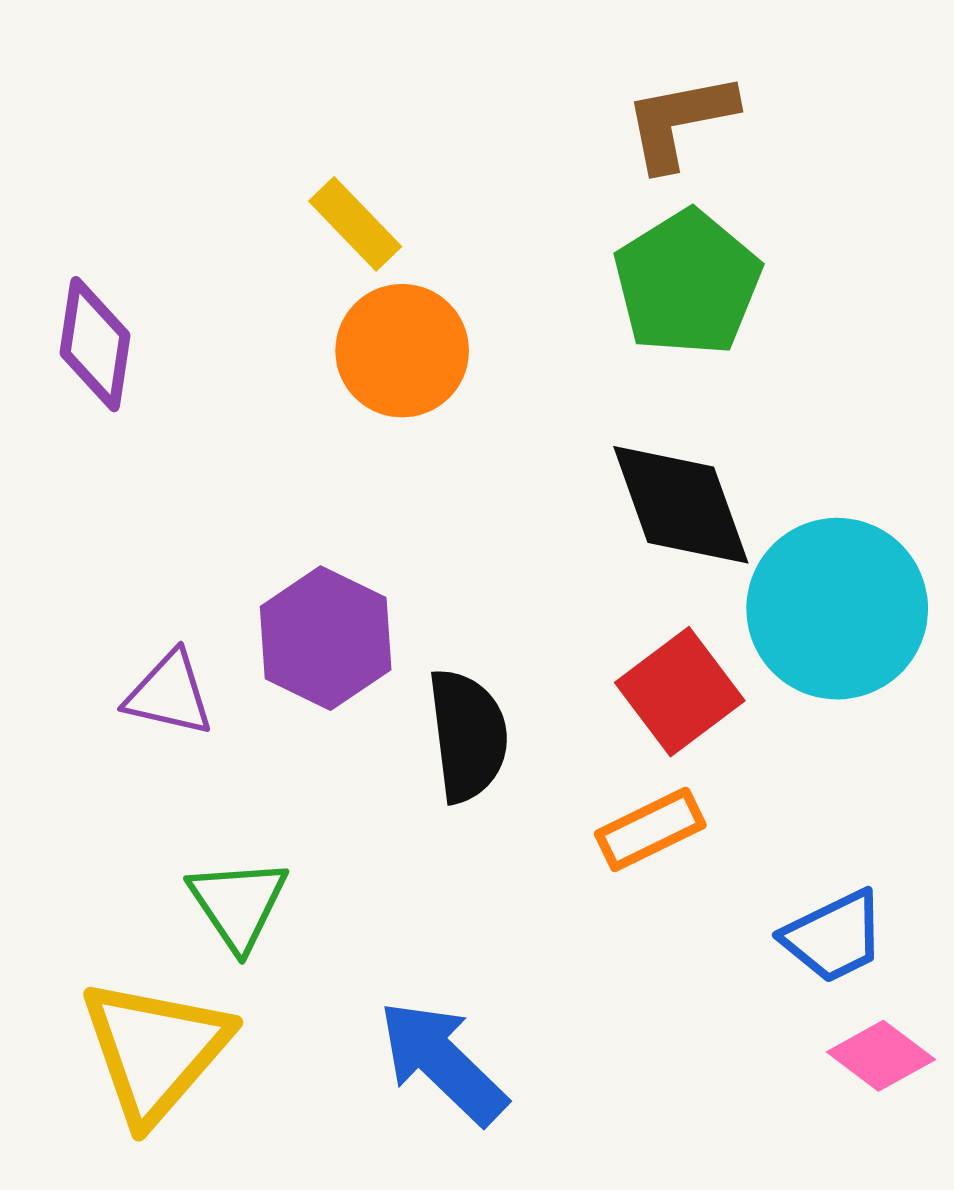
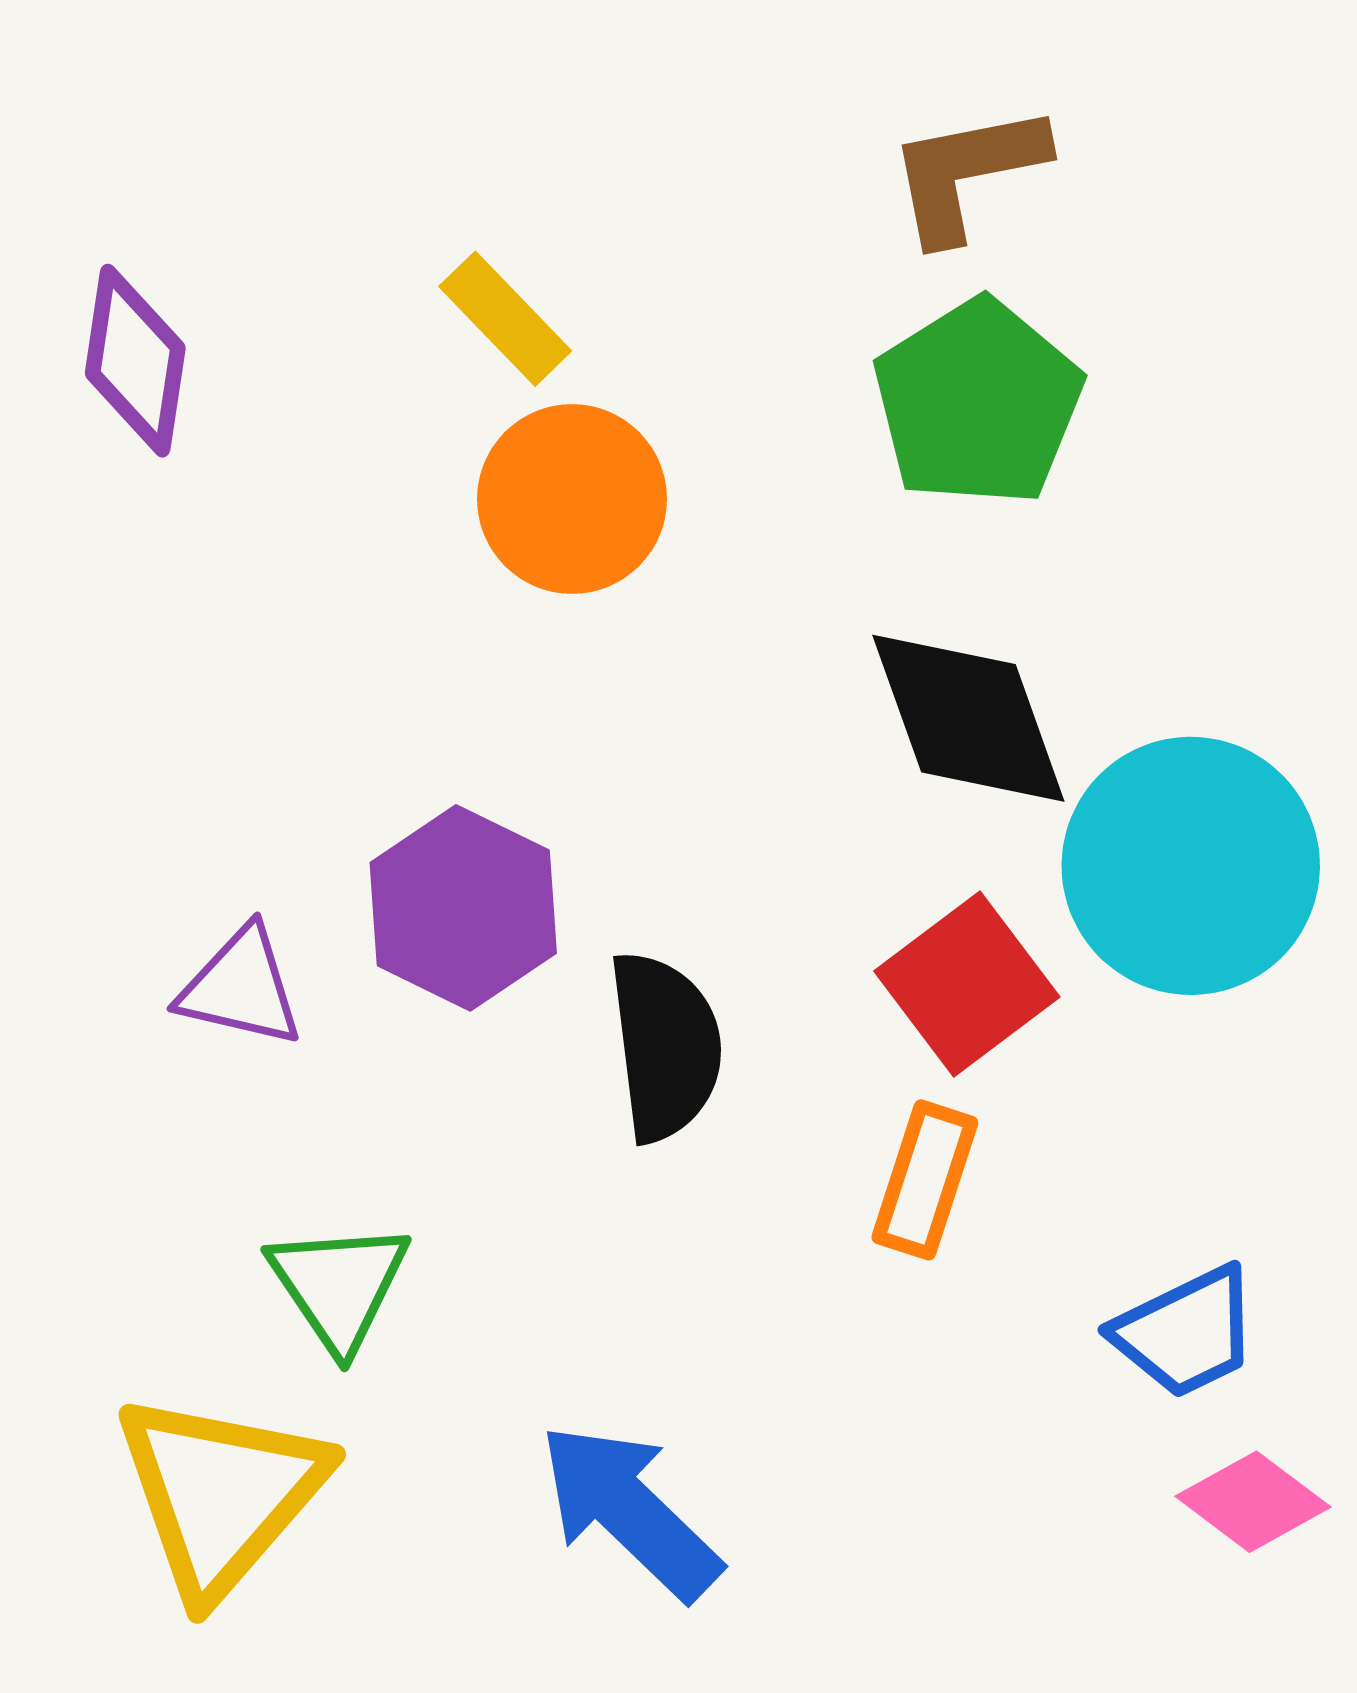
purple diamond: (95, 344) -> (135, 361), moved
orange rectangle: (650, 829) -> (925, 1180), turned -46

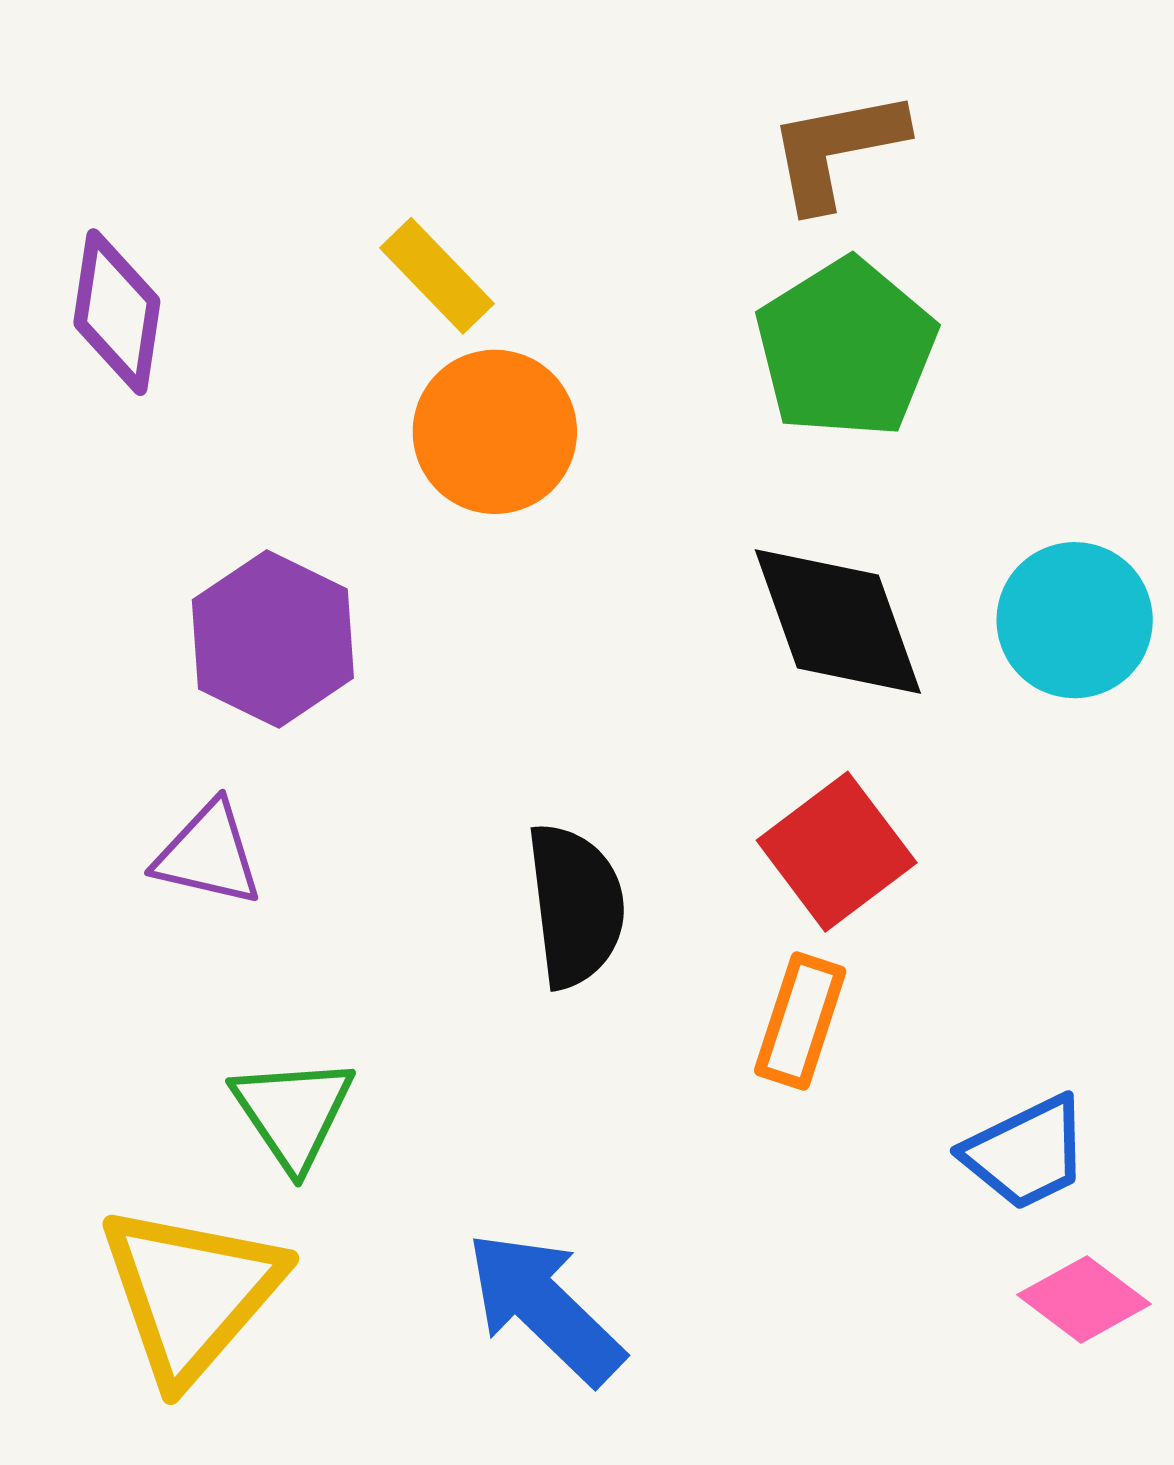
cyan circle: (1191, 866) -> (1075, 620), moved, size x0.7
purple hexagon: (463, 908) -> (273, 639), moved

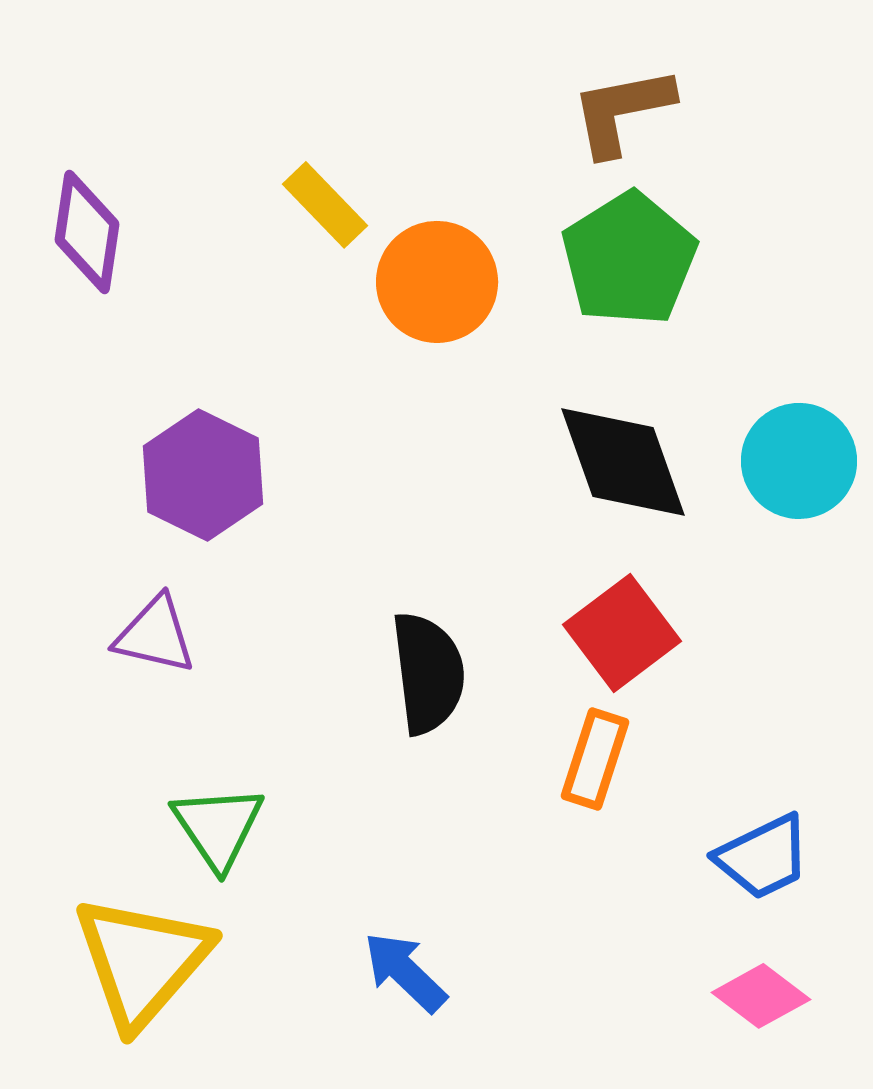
orange circle: (495, 432) -> (437, 282), moved
pink diamond: (1084, 1299) -> (761, 996), moved
blue arrow: (545, 1308) -> (405, 972), size x0.7

